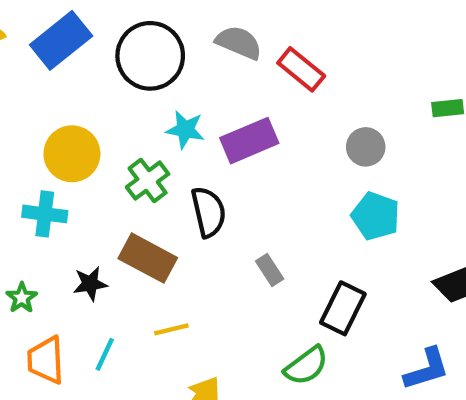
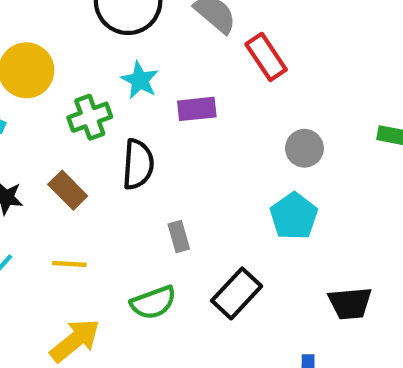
purple rectangle: (249, 141) -> (197, 109), size x0.7
brown rectangle: (148, 258) -> (68, 190), size x0.7
green semicircle: (306, 366) -> (153, 303), moved

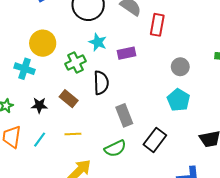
red rectangle: (266, 57) -> (157, 25), turned 50
gray rectangle: (179, 236) -> (124, 115), size x1.5

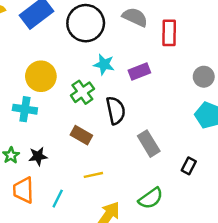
black star: (39, 105) -> (38, 156), moved
cyan line: (40, 140) -> (58, 199), moved
black rectangle: (155, 140) -> (189, 166), size x0.6
green semicircle: (115, 148) -> (151, 198), moved

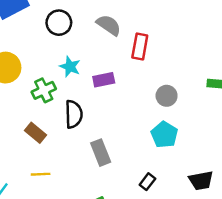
black circle: (86, 23) -> (59, 23), size x0.7
black rectangle: (189, 166) -> (147, 182), moved

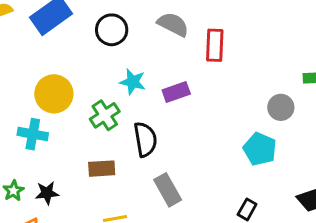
gray circle: (167, 96) -> (281, 107), moved
brown rectangle: (35, 133) -> (102, 169), turned -35
gray rectangle: (101, 153) -> (168, 190), moved

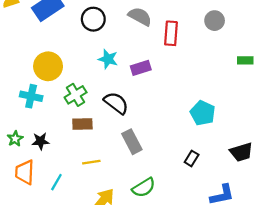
gray circle: (281, 107) -> (215, 21), moved
green cross: (105, 115) -> (76, 95), moved
black semicircle: (145, 139) -> (116, 103), turned -45

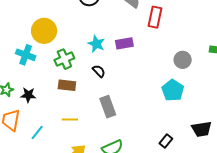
gray circle: (215, 21) -> (183, 60), moved
cyan star: (108, 59) -> (96, 44), moved
black semicircle: (116, 103) -> (99, 71), size x0.6
black rectangle: (192, 158) -> (166, 141), moved

